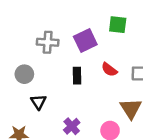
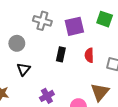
red semicircle: (109, 70) -> (89, 55), turned 40

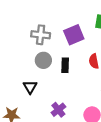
gray circle: (17, 43) -> (43, 60), moved

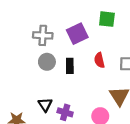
black triangle: (30, 87) -> (45, 105), moved
purple cross: (58, 110) -> (65, 112), turned -32

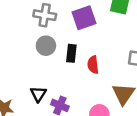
red semicircle: (99, 60) -> (93, 65), moved

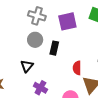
red semicircle: (93, 65) -> (77, 68), moved
black triangle: (38, 94) -> (27, 66), moved

